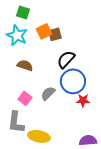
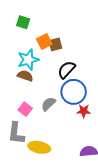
cyan star: (17, 35) -> (28, 60), moved, turned 30

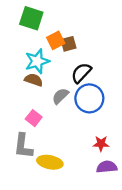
green square: (23, 22) -> (31, 18), size x1.5
gray semicircle: (48, 104) -> (60, 96), moved
red star: (84, 111) -> (101, 144), moved

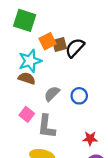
black semicircle: (81, 73) -> (75, 48), moved
blue circle: (89, 98) -> (79, 96), size x0.6
gray L-shape: (23, 146) -> (46, 126), moved

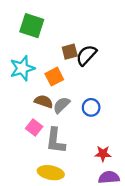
orange square: (48, 41) -> (54, 77), moved
cyan star: (30, 61) -> (22, 68), moved
brown semicircle: (27, 78) -> (44, 101), moved

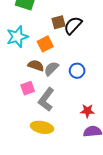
pink square: (34, 128) -> (28, 88), turned 32
gray L-shape: (55, 141) -> (46, 100), turned 30

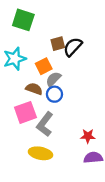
gray semicircle: (51, 69) -> (53, 79), moved
blue circle: (77, 71) -> (54, 94), moved
pink square: (28, 88) -> (25, 112), size x1.5

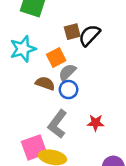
pink square: (25, 112) -> (34, 147), moved
red star: (88, 136) -> (96, 123), moved

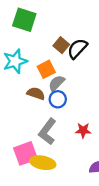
brown square: (72, 32) -> (61, 45), turned -35

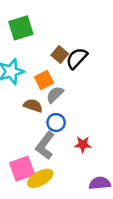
green square: (24, 20) -> (21, 28), turned -35
blue circle: (58, 99) -> (56, 123), moved
yellow ellipse: (43, 163) -> (40, 178), turned -40

